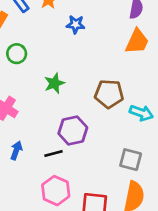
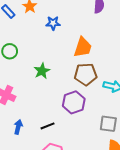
orange trapezoid: (137, 41) -> (83, 47), moved
purple hexagon: (73, 130) -> (74, 102), moved

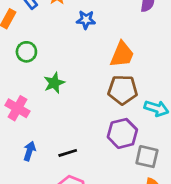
green star: (42, 71) -> (54, 83), moved
purple hexagon: (74, 102) -> (122, 133), moved

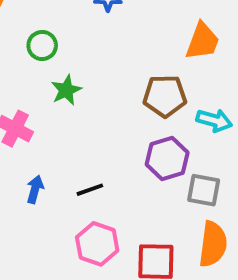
green circle: (26, 52) -> (42, 45), moved
orange trapezoid: (122, 54) -> (202, 41), moved

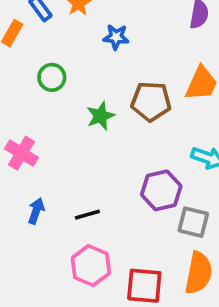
green star: (66, 90) -> (100, 116), moved
brown pentagon: (165, 96) -> (151, 101), moved

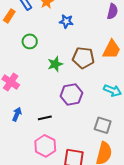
purple hexagon: (161, 190) -> (71, 94), moved

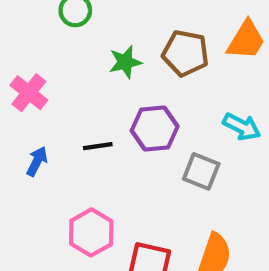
black line: (45, 118) -> (98, 146), moved
gray square: (103, 125) -> (201, 171), moved

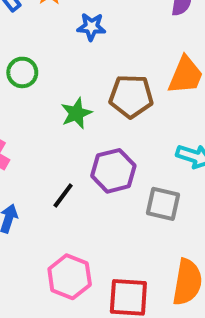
black line: (98, 146) -> (63, 196), turned -36

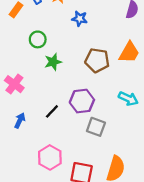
green star: (76, 113) -> (53, 62), moved
gray square: (163, 204) -> (96, 127), moved

